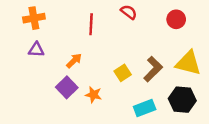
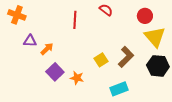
orange cross: (34, 18) -> (17, 15), moved, turned 30
orange arrow: (74, 61) -> (47, 49), moved
yellow triangle: (188, 63) -> (155, 37), moved, turned 35
black hexagon: (182, 100) -> (158, 66), moved

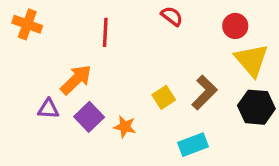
red line: (75, 20) -> (105, 32), moved
purple triangle: (30, 41) -> (48, 109), moved
orange arrow: (47, 49) -> (76, 80), size x1.5

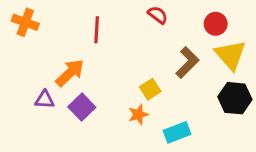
brown L-shape: (204, 93) -> (187, 62), moved
orange star: (125, 127) -> (138, 115), moved, turned -30

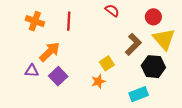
orange cross: (25, 22) -> (35, 21), moved
black hexagon: (235, 98) -> (153, 67), moved
cyan rectangle: (177, 132) -> (139, 94), moved

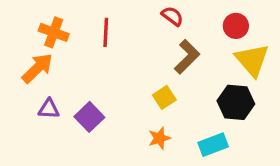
brown L-shape: (133, 44) -> (187, 57), moved
orange arrow: (50, 52) -> (37, 68), moved
orange star: (98, 81) -> (159, 138), moved

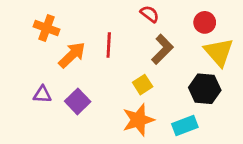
red line: (106, 32) -> (109, 45), moved
orange arrow: (37, 68) -> (72, 55), moved
orange star: (159, 138) -> (138, 120), size x1.6

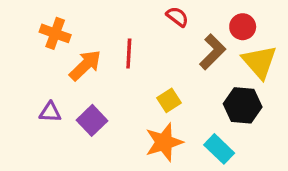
brown L-shape: (162, 49) -> (213, 52), moved
cyan rectangle: (185, 125) -> (219, 149), turned 65

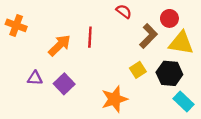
orange cross: (55, 33) -> (16, 25), moved
yellow triangle: (259, 62) -> (181, 43), turned -40
yellow square: (169, 100) -> (138, 70), moved
cyan rectangle: (219, 149) -> (183, 101), moved

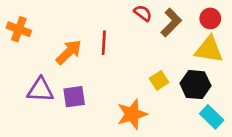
red circle: (169, 18) -> (210, 18), moved
brown L-shape: (148, 36) -> (171, 23), moved
purple triangle: (35, 78) -> (40, 90), size x1.5
purple square: (64, 84) -> (74, 97), turned 36

